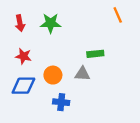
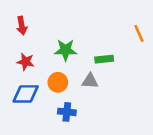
orange line: (118, 15) -> (139, 33), moved
green star: (51, 23) -> (66, 50), moved

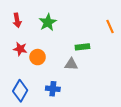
green star: (66, 50) -> (48, 22), moved, turned -30
orange circle: (58, 82) -> (38, 57), moved
blue diamond: (26, 94) -> (20, 91), moved, turned -60

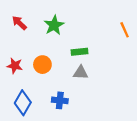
red arrow: (17, 20) -> (19, 23), turned 144
green rectangle: (82, 47) -> (79, 52), moved
red star: (20, 49) -> (15, 66), moved

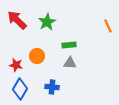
red arrow: (19, 23) -> (17, 20), size x1.5
red star: (15, 66) -> (16, 65), moved

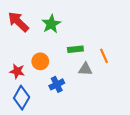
orange line: (108, 26) -> (104, 56), moved
gray triangle: (70, 63) -> (85, 69), moved
blue cross: (52, 87) -> (57, 84), moved, turned -32

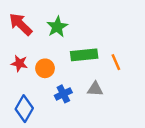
green rectangle: (75, 49) -> (84, 55), size x1.5
gray triangle: (85, 69) -> (95, 89), moved
red star: (17, 71) -> (19, 63), moved

